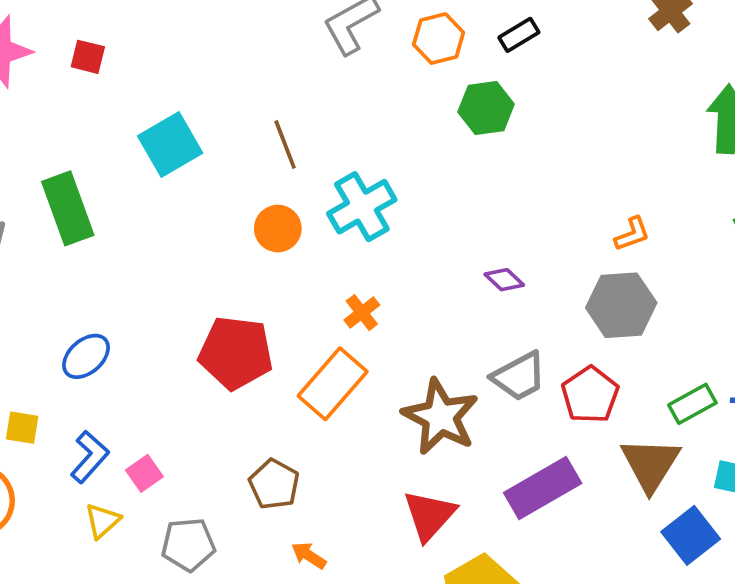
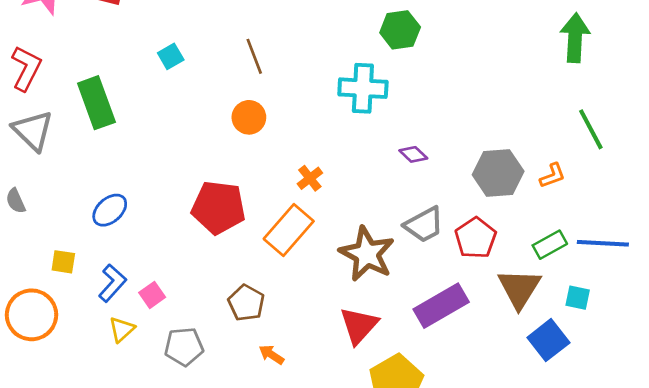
cyan square: (170, 145) -> (171, 56), size x0.6
cyan cross: (362, 207) -> (363, 88), moved, turned 33
orange L-shape: (632, 234) -> (552, 176), moved

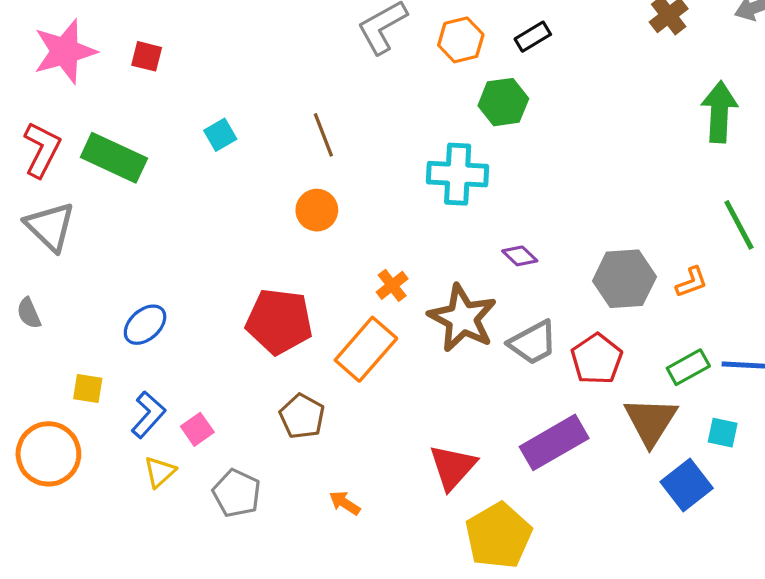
green rectangle: (96, 103) -> (114, 158), moved, turned -45
brown star: (367, 254) -> (462, 318), moved
brown pentagon: (246, 303) -> (302, 416), moved
gray pentagon: (184, 347) -> (237, 493), turned 30

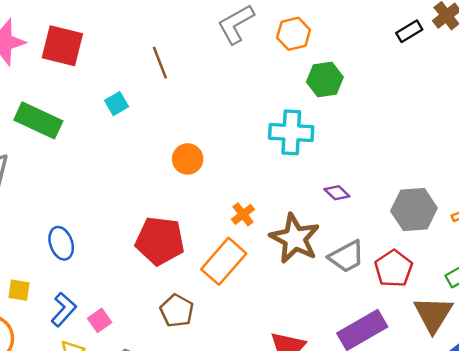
black rectangle: (533, 37) -> (409, 31), moved
red square: (147, 56) -> (62, 46), size x1.8
brown line: (323, 135) -> (160, 63), moved
blue ellipse: (145, 325) -> (61, 243), turned -68

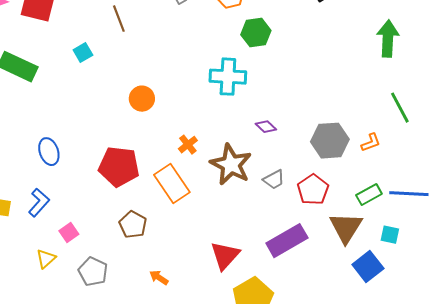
blue ellipse: (61, 243) -> (49, 152), moved
gray trapezoid: (347, 256) -> (274, 180), size x0.7
orange rectangle: (224, 261) -> (172, 184), turned -75
blue L-shape: (64, 309) -> (39, 203), moved

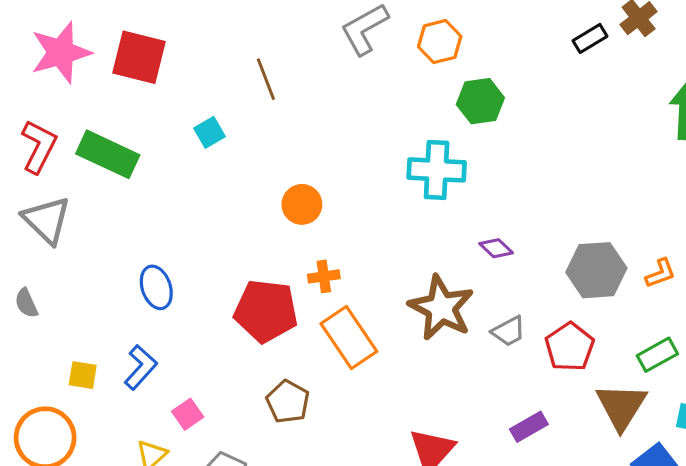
orange cross: (188, 145) -> (324, 276), moved, turned 30
purple rectangle: (287, 241) -> (529, 427), size x0.6

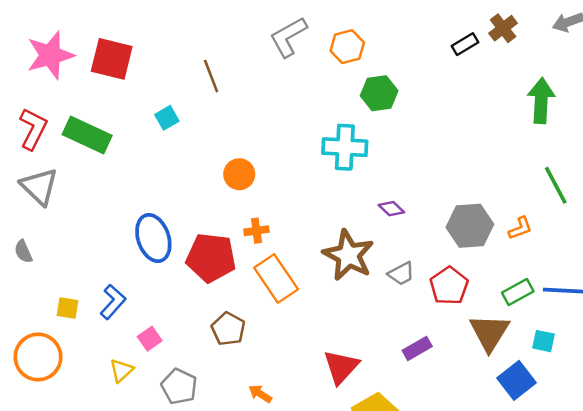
blue ellipse: (156, 287) -> (153, 238), moved, size x1.4

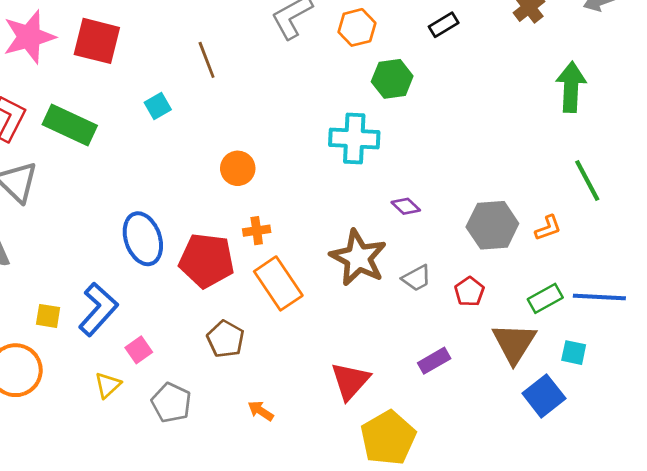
black rectangle: (465, 44) -> (444, 25), moved
red pentagon: (449, 286) -> (469, 292), size x0.7
blue L-shape: (113, 302) -> (98, 309), size x1.4

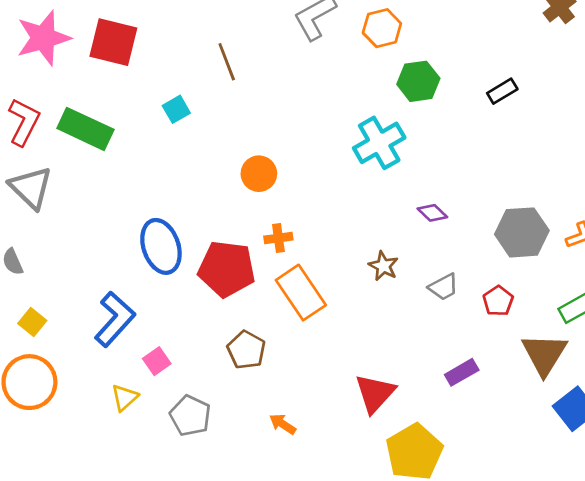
black rectangle: (444, 25) -> (502, 91), moved
cyan cross: (354, 139) -> (379, 143), turned -33
brown star: (358, 258) -> (383, 266), size x0.5
yellow square: (48, 316) -> (32, 322), moved, turned 30

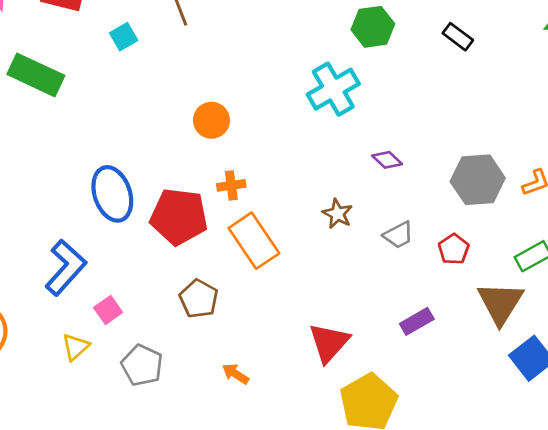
black rectangle: (502, 91) -> (458, 37), turned 68
cyan square: (176, 109) -> (124, 37), moved

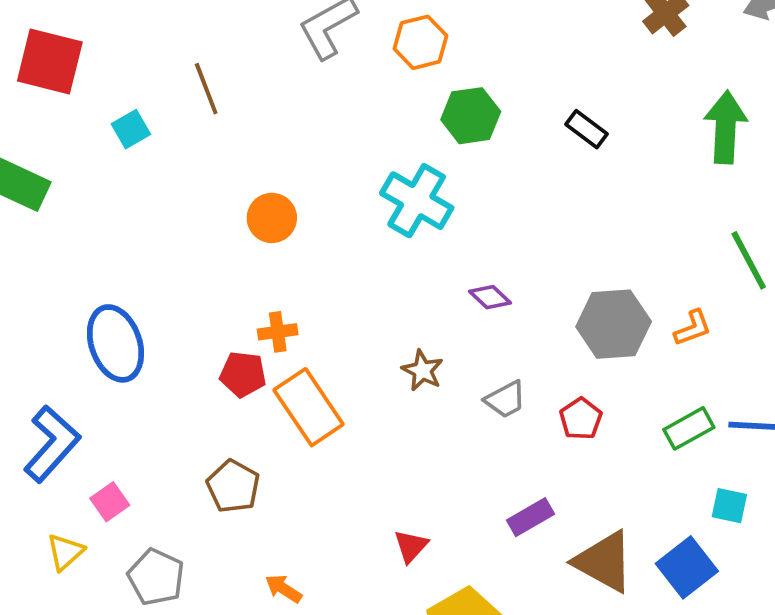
cyan cross: (333, 89) -> (417, 201), turned -30
orange circle: (211, 120) -> (272, 218), moved
red pentagon: (179, 217) -> (243, 374), moved, size x0.6
brown triangle: (500, 303) -> (604, 562), moved, turned -33
red triangle: (329, 343) -> (411, 546), size x0.6

